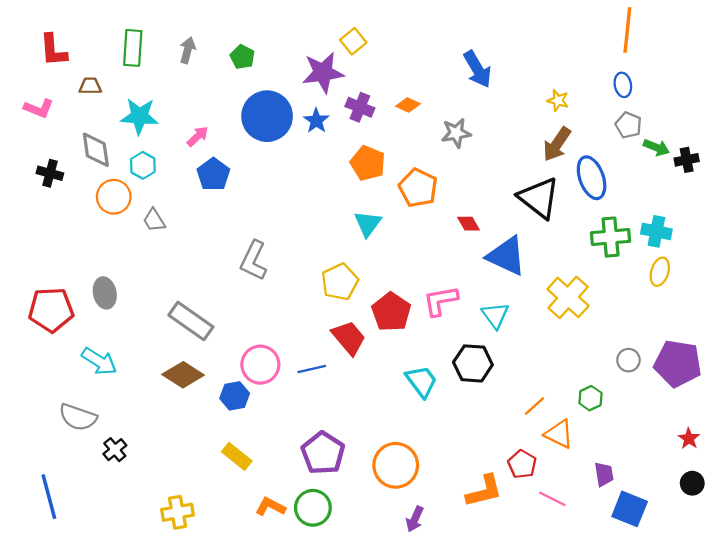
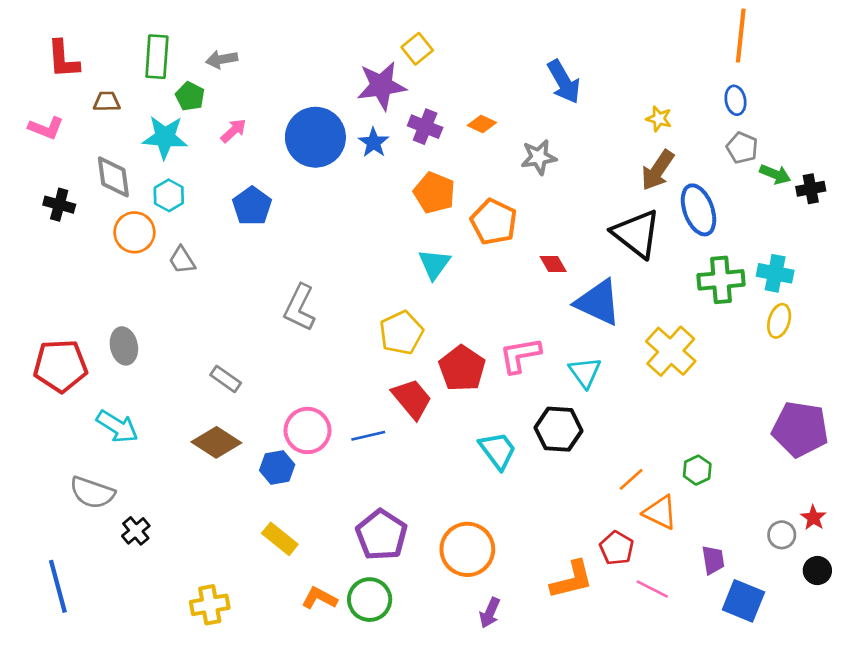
gray arrow: (188, 50) -> (222, 59), turned -115
green pentagon: (242, 57) -> (190, 96), moved
pink arrow: (198, 136) -> (234, 131), moved
gray rectangle: (191, 321) -> (226, 379), size x0.6
gray circle: (628, 360) -> (782, 535), moved

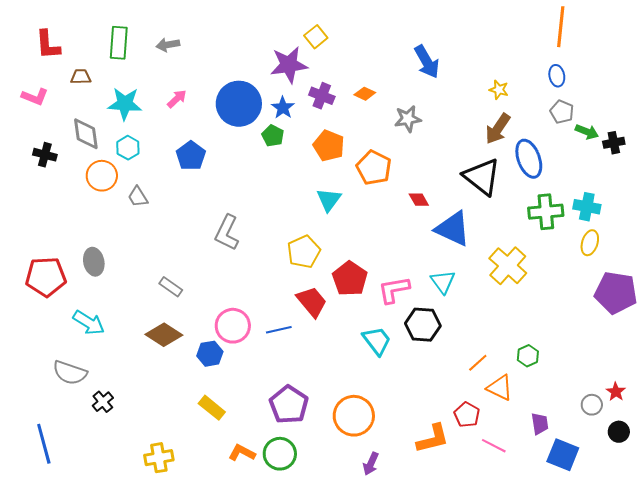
green pentagon: (190, 96) -> (273, 136), moved
pink L-shape: (520, 355) -> (394, 290), moved
purple pentagon: (800, 429) -> (616, 293), moved

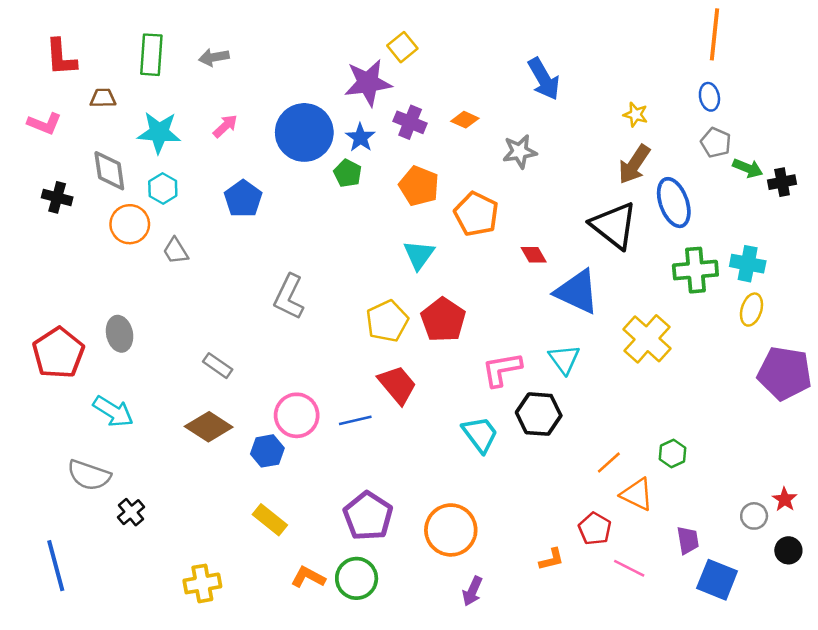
red pentagon: (46, 277) -> (58, 353), turned -30
red pentagon: (350, 279) -> (443, 320), moved
orange L-shape: (433, 439) -> (551, 559), size x0.6

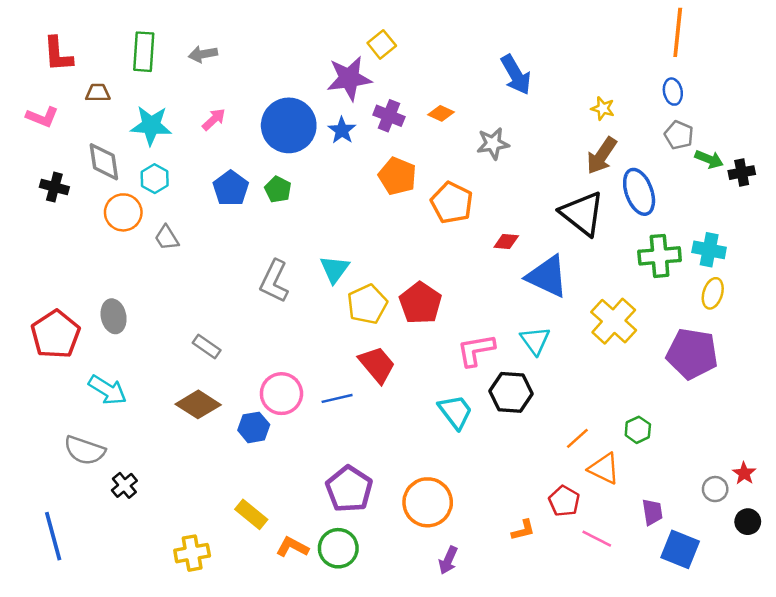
green pentagon: (348, 173) -> (278, 189), moved
cyan triangle: (419, 255) -> (335, 269), moved
red diamond: (534, 255) -> (506, 241), turned -55
purple pentagon: (785, 373) -> (692, 354), moved
yellow rectangle: (270, 520) -> (251, 514), moved

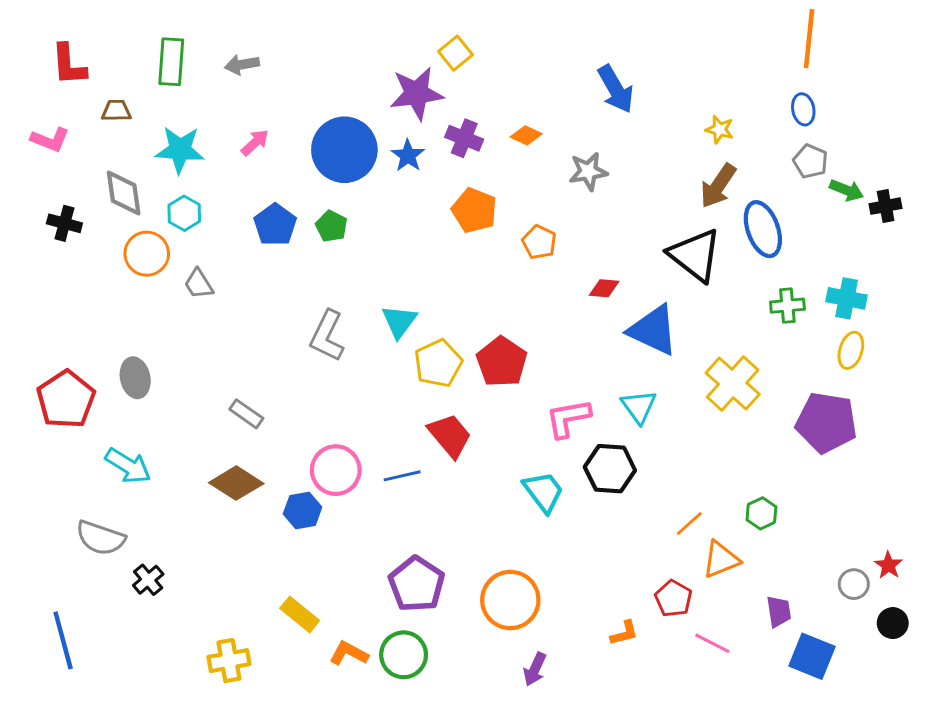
orange pentagon: (452, 203) -> (539, 242), size x0.7
green cross: (660, 256) -> (787, 306), size x0.7
orange triangle: (604, 468) -> (721, 560), turned -48

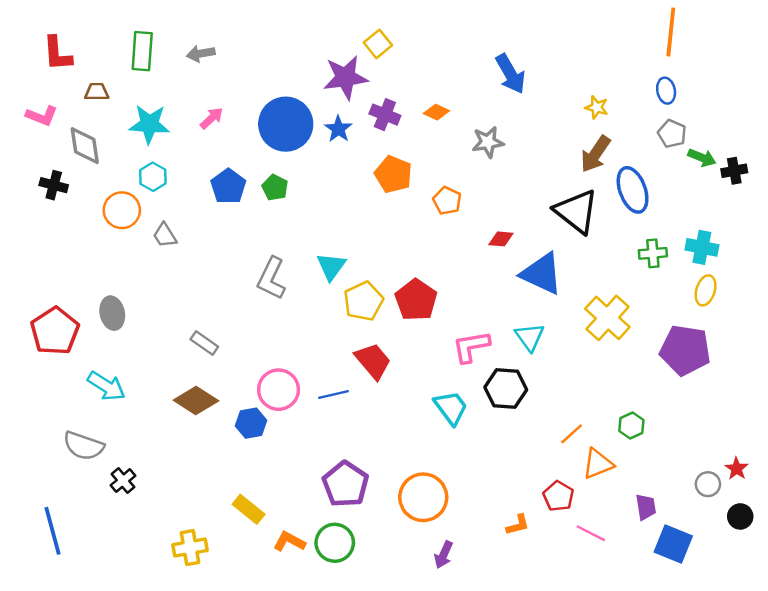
gray diamond: (124, 193) -> (85, 146), moved

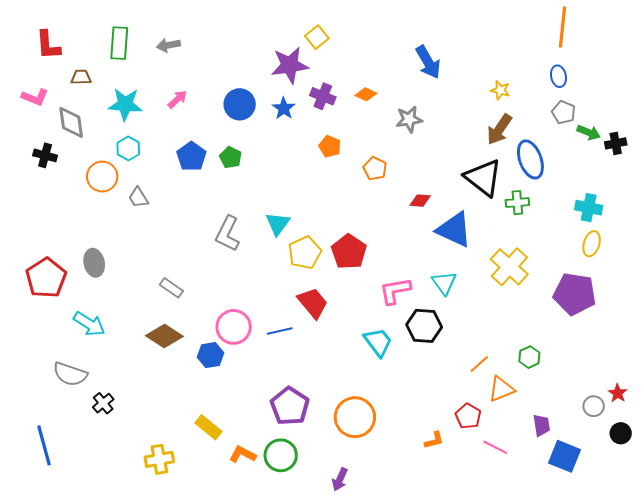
blue circle: (286, 124) -> (240, 104), size x0.7
orange pentagon: (393, 174) -> (330, 146), size x0.7
green cross: (653, 253) -> (517, 203), moved
purple arrow: (444, 555) -> (340, 479), moved

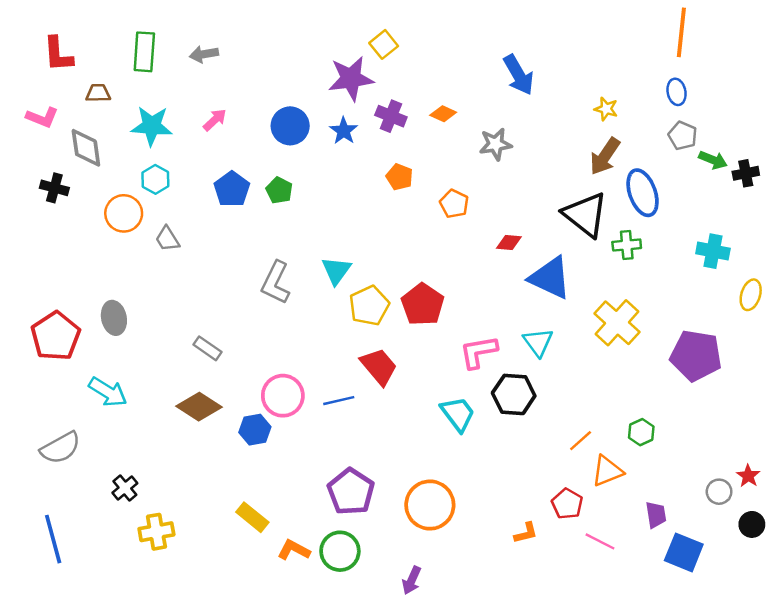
yellow ellipse: (592, 244) -> (751, 295), moved
gray semicircle: (70, 374) -> (60, 448), moved, turned -48
yellow cross: (159, 459) -> (156, 532), moved

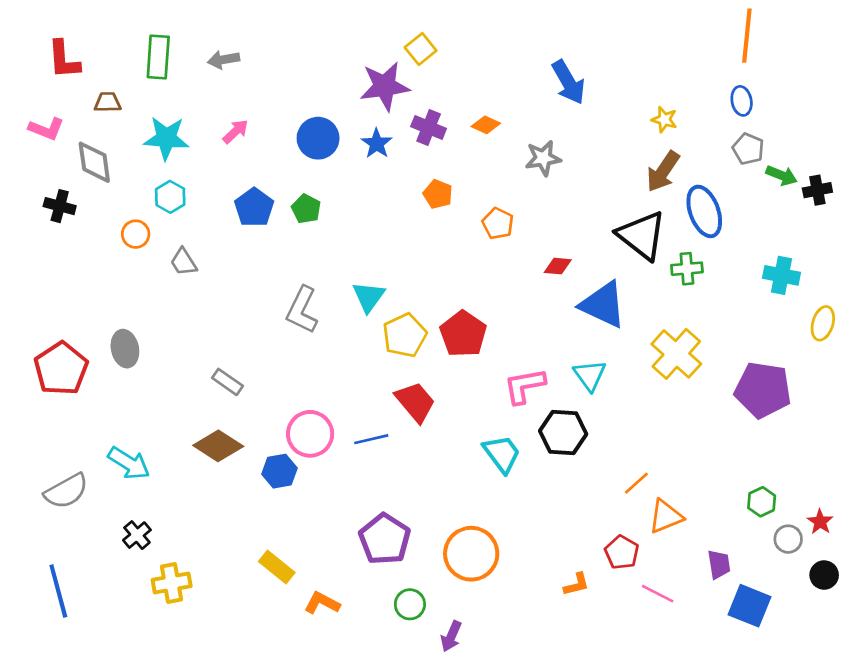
orange circle: (124, 213) -> (136, 234), size x0.7
cyan arrow: (108, 392) -> (129, 463), moved
green hexagon: (641, 432) -> (762, 502), moved
green circle: (340, 551) -> (410, 604), moved, size x0.7

